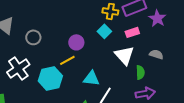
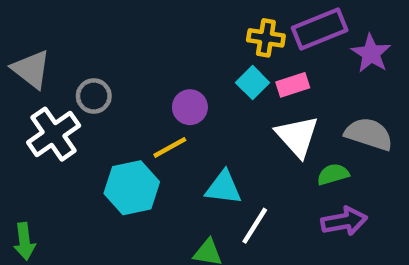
pink rectangle: (132, 32) -> (293, 85), moved
gray semicircle: (156, 54) -> (369, 134), size x1.5
white cross: (18, 68) -> (54, 134), moved
green semicircle: (140, 72) -> (333, 174), turned -104

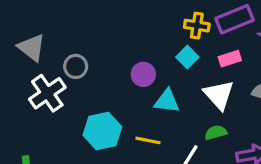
pink rectangle: (293, 85) -> (230, 59), moved
yellow line: (170, 147) -> (148, 140), moved, turned 40
green semicircle: (333, 174) -> (216, 133), moved
cyan triangle: (223, 188) -> (167, 101), moved

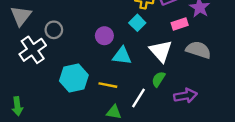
gray triangle: (32, 48) -> (21, 16), turned 30
pink rectangle: (230, 59) -> (180, 24), moved
green semicircle: (216, 133) -> (158, 79), turned -42

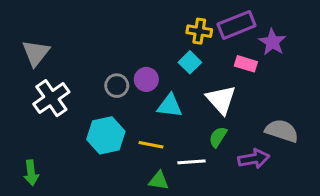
pink rectangle: (180, 24) -> (246, 64), turned 35
gray circle: (54, 30) -> (117, 86), moved
gray semicircle: (198, 50) -> (282, 131), moved
white line: (138, 98) -> (191, 162), turned 54

